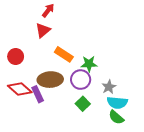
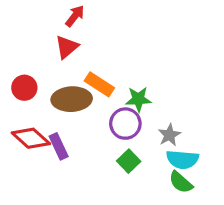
brown ellipse: (50, 80) -> (72, 99), moved

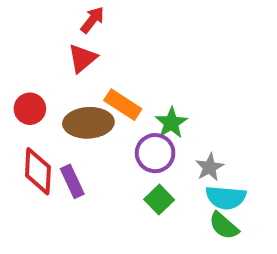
green star: (138, 99) -> (171, 123), turned -30
red diamond: (31, 138) -> (38, 171), turned 51

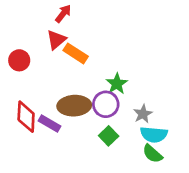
orange rectangle: (123, 105) -> (76, 53), moved
red circle: (30, 109) -> (19, 60), moved
brown ellipse: (88, 123) -> (74, 106), moved
purple rectangle: (72, 181) -> (49, 123), turned -35

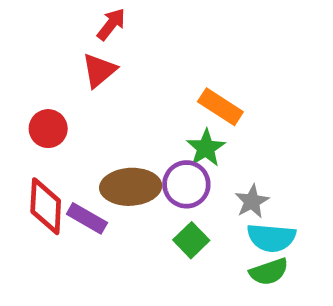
orange rectangle: (76, 53) -> (220, 107), moved
red circle: (19, 60) -> (48, 129), moved
green semicircle: (152, 154) -> (269, 272), turned -60

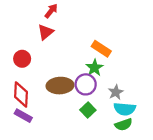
purple rectangle: (87, 218) -> (23, 116), moved

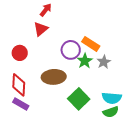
purple circle: (86, 84) -> (71, 50), moved
gray star: (116, 92) -> (104, 62), moved
green square: (88, 110) -> (79, 99), size x1.5

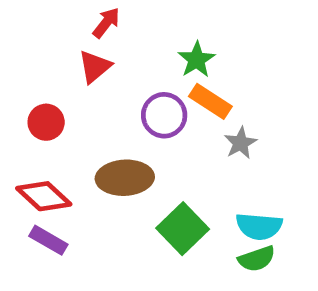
green star: (85, 61) -> (197, 60), moved
red diamond: (19, 85) -> (44, 196), turned -50

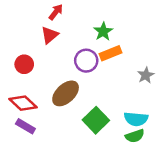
orange rectangle: (210, 101) -> (110, 53), turned -55
gray star: (240, 143) -> (146, 75), moved
brown ellipse: (125, 178) -> (66, 93), turned -40

